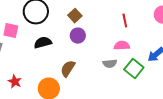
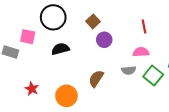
purple circle: (78, 36) -> (104, 40), moved
brown semicircle: (68, 69) -> (96, 79), moved

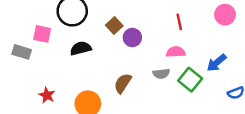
brown square: (93, 21) -> (114, 25), moved

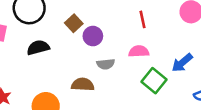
gray semicircle: (161, 74) -> (106, 64), moved
brown semicircle: (123, 83) -> (83, 84), turned 60

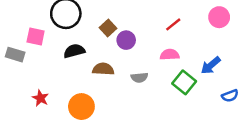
red line: (143, 19) -> (173, 24), turned 63
gray semicircle: (106, 64) -> (139, 78), moved
brown semicircle: (83, 84) -> (103, 69), moved

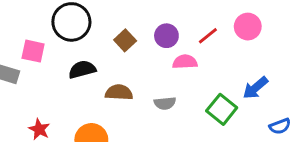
pink circle: (219, 17) -> (248, 27), moved
purple circle: (126, 40) -> (166, 36), moved
pink semicircle: (170, 55) -> (185, 62), moved

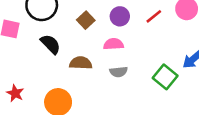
pink semicircle: (185, 62) -> (114, 44), moved
black semicircle: (82, 69) -> (50, 44), turned 60

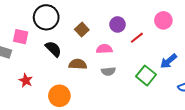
purple circle: (120, 16) -> (118, 24), moved
red line: (154, 16) -> (137, 38), moved
red star: (15, 93) -> (26, 81), moved

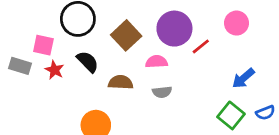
purple circle: (118, 24) -> (174, 29), size x1.6
brown square: (82, 30) -> (126, 35), size x1.5
green square: (146, 75) -> (231, 115), moved
red star: (26, 81) -> (54, 70), moved

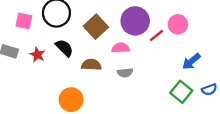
pink circle: (236, 23) -> (178, 24), moved
pink square: (43, 45) -> (24, 21), moved

